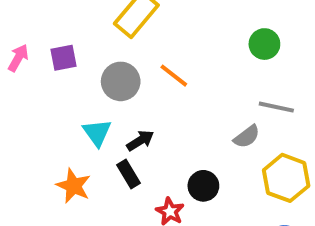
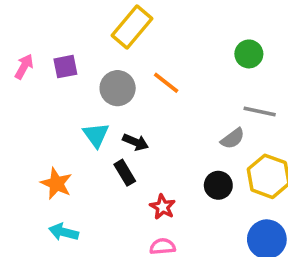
black arrow: (140, 141) -> (136, 142), turned 55
orange star: (73, 186) -> (56, 183), moved
black circle: (203, 186) -> (218, 185), moved

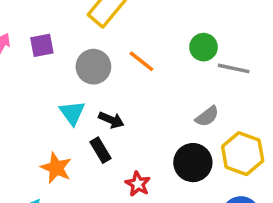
green circle: (249, 54) -> (204, 47), moved
gray line: (260, 112) -> (234, 68), moved
orange star: (56, 183) -> (56, 168), moved
black circle: (218, 185) -> (193, 163), size x1.4

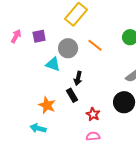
cyan triangle: (72, 113) -> (53, 64), moved, turned -35
black arrow: (111, 120) -> (78, 78), turned 80

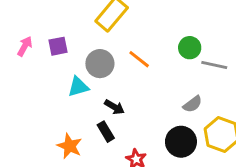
cyan triangle: (53, 64) -> (78, 87), turned -35
black arrow: (78, 78) -> (114, 107), turned -72

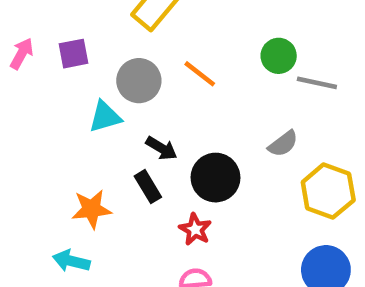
black circle: (181, 142) -> (215, 178), moved
orange star: (70, 146) -> (92, 209), turned -30

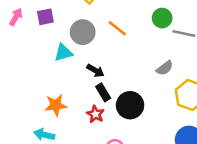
black circle: (215, 178) -> (130, 105), moved
black rectangle: (148, 187) -> (103, 92), moved
red star: (195, 229) -> (95, 114), moved

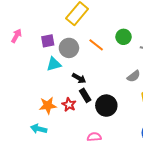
purple square: (45, 17) -> (48, 41), moved
green circle: (162, 18) -> (124, 37), moved
red star: (95, 114) -> (69, 105), moved

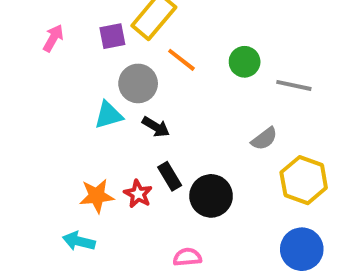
pink arrow: (16, 36) -> (53, 38), moved
purple square: (48, 41) -> (112, 36), moved
orange line: (96, 45) -> (181, 60), moved
black arrow: (79, 78) -> (156, 127), moved

